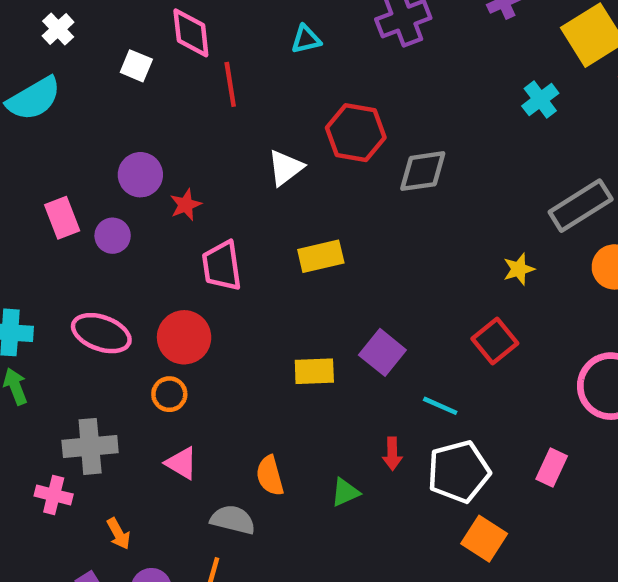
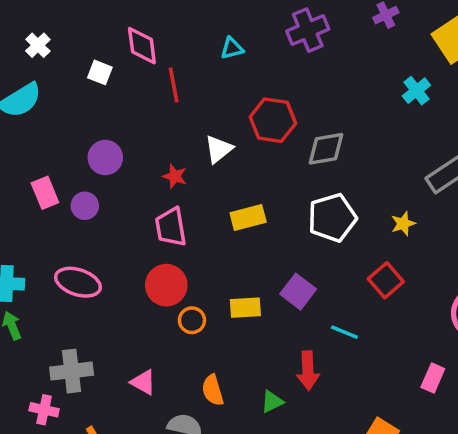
red star: (186, 205) -> (175, 176), moved, turned -30
red circle: (184, 337) -> (166, 285), moved
orange circle: (169, 394) -> (192, 320), moved
red arrow: (392, 454) -> (308, 370), size x1.5
white pentagon: (459, 472) -> (332, 218), moved

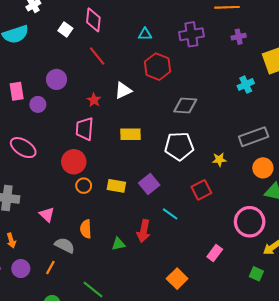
red line: (174, 85) -> (97, 56), moved, turned -42
red hexagon: (273, 120) -> (157, 67), moved

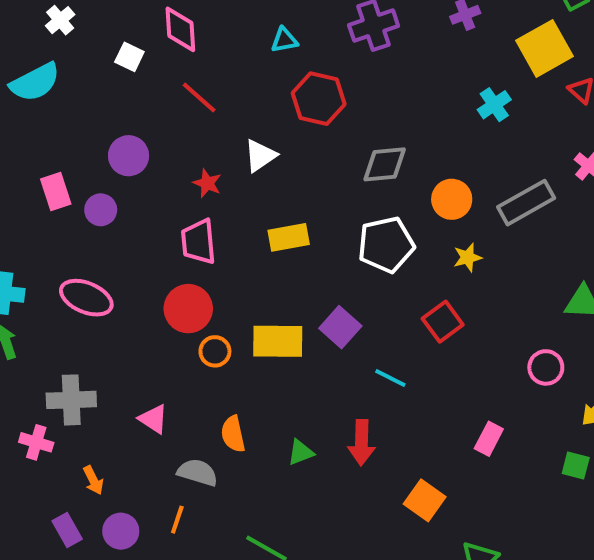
orange circle: (263, 168) -> (452, 199), moved
yellow rectangle: (116, 186) -> (278, 341), size x1.4
pink circle: (250, 222) -> (546, 367), size x0.6
red arrow: (144, 231) -> (361, 442), moved

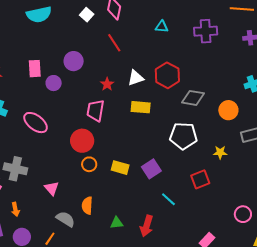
red hexagon: (319, 99) -> (167, 75), moved
orange circle: (452, 199) -> (228, 110), moved
yellow rectangle: (289, 237) -> (141, 107), moved
yellow rectangle: (278, 341) -> (120, 168), size x0.7

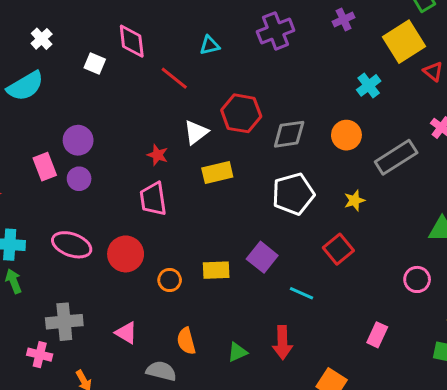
red line: (114, 43) -> (174, 78), moved
purple circle: (74, 61) -> (78, 140), moved
red circle: (82, 141) -> (126, 254), moved

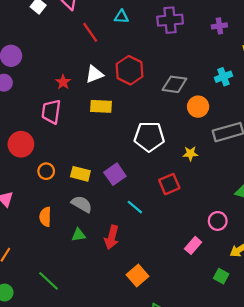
gray diamond: (289, 134) -> (174, 84), moved
pink rectangle: (377, 335) -> (193, 245), moved
gray semicircle: (161, 371) -> (82, 204), moved

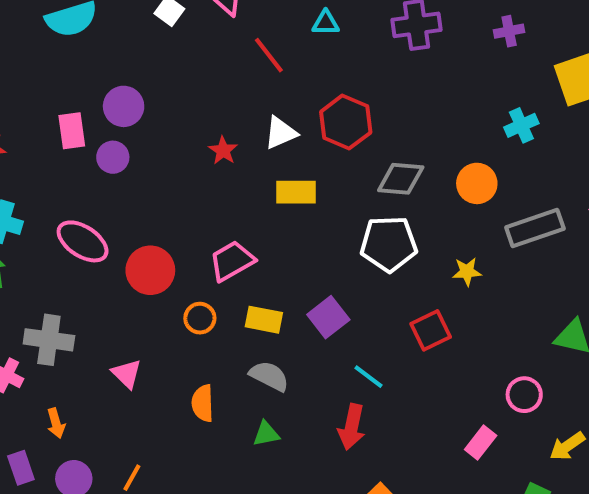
gray diamond: (174, 84) -> (401, 179), moved
pink trapezoid: (51, 112) -> (232, 261), moved, turned 55
red arrow: (112, 237) -> (352, 427), moved

